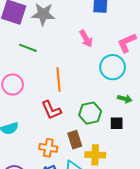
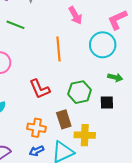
orange line: (58, 79) -> (59, 49), moved

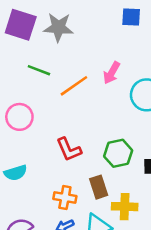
pink arrow: (75, 15) -> (112, 73), moved, turned 60
orange line: (59, 49) -> (74, 86), moved, turned 60

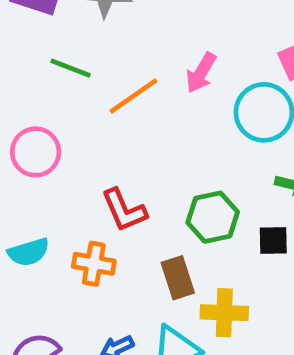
orange cross: (65, 197) -> (94, 264), moved

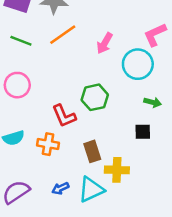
green line: (71, 68) -> (21, 41), moved
orange line: (133, 96) -> (63, 35), moved
green hexagon: (213, 217) -> (95, 97), moved

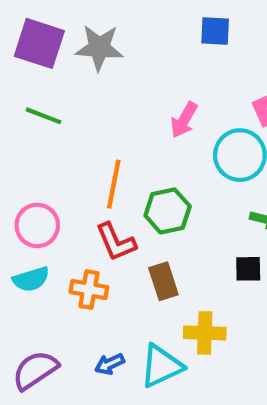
orange line: (63, 35) -> (114, 184), moved, turned -44
pink circle: (17, 85) -> (37, 225), moved
brown rectangle: (92, 151) -> (163, 281), moved

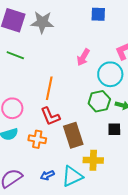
green hexagon: (168, 211) -> (99, 101), moved
brown rectangle: (163, 281) -> (73, 135), size x1.4

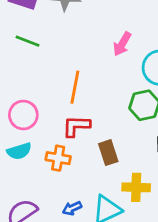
red L-shape: (50, 116) -> (76, 126), turned 115
brown rectangle: (73, 135) -> (108, 153), size x0.7

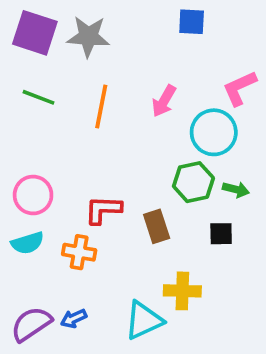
orange line: (75, 87) -> (101, 107), moved
brown rectangle: (108, 153) -> (157, 226), moved
blue arrow: (72, 208) -> (74, 319), moved

